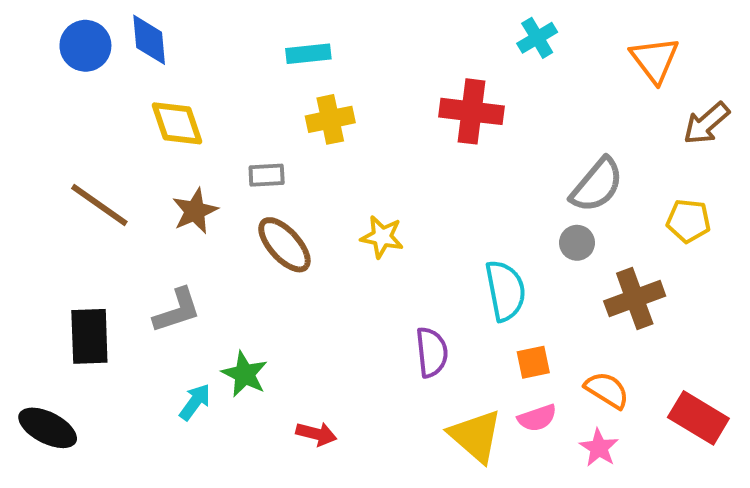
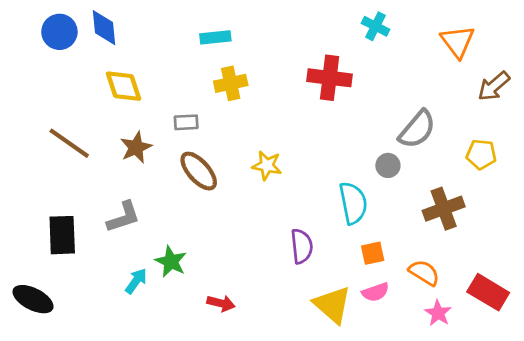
cyan cross: (537, 38) -> (375, 26), turned -32
gray circle: (577, 243) -> (388, 165), moved
pink star: (599, 448) -> (438, 313), moved

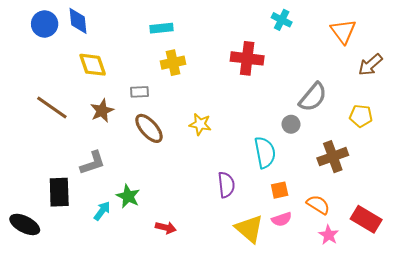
black rectangle: (62, 235) -> (59, 192), moved

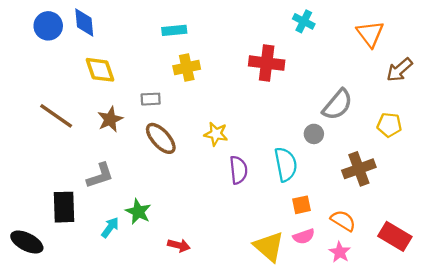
purple semicircle: (226, 185) -> (238, 170), moved
pink star: (329, 235) -> (340, 252), moved

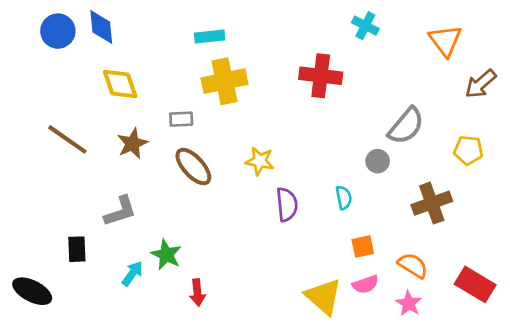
yellow cross: (187, 68) -> (225, 81), size x1.4
cyan semicircle: (286, 164) -> (344, 198), size x0.6
black rectangle: (64, 207) -> (77, 249), size x0.7
red arrow: (179, 245) -> (197, 293), moved, turned 70

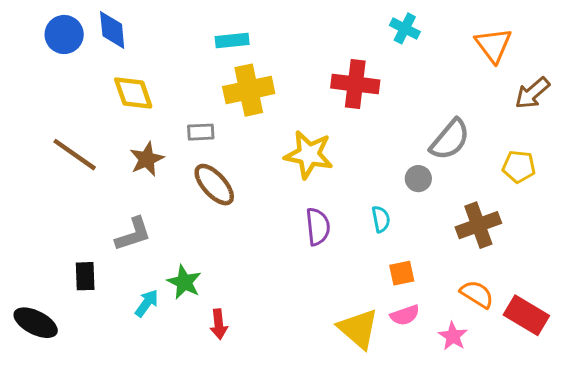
yellow star: (260, 161) -> (309, 155), moved, size x1.5
orange semicircle: (413, 265) -> (477, 294), moved

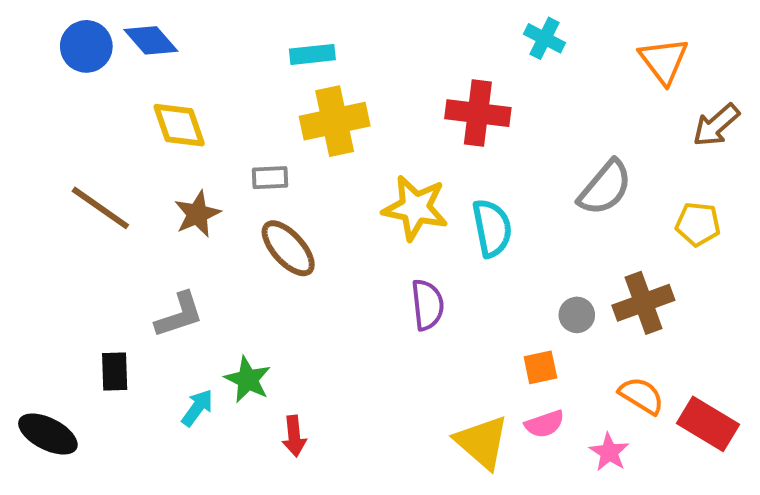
blue diamond: (112, 30) -> (151, 40), turned -36
gray circle: (418, 179) -> (577, 315), moved
cyan semicircle: (381, 219) -> (492, 228), moved, size x1.6

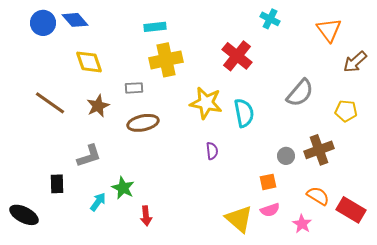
red cross: (478, 113) -> (237, 56), turned 32
brown ellipse: (288, 248) -> (143, 123), turned -60
purple semicircle: (427, 305) -> (212, 151), size x0.7

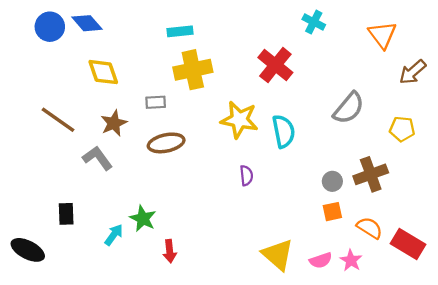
gray L-shape: (89, 156) -> (97, 158), moved, turned -108
orange square: (268, 182) -> (332, 212), moved
pink semicircle: (270, 210) -> (321, 260), moved

